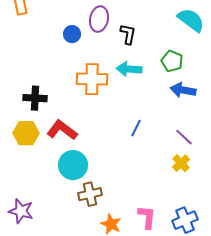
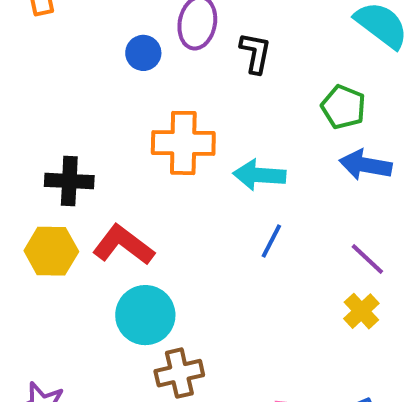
cyan arrow: (129, 69) -> (259, 175), moved

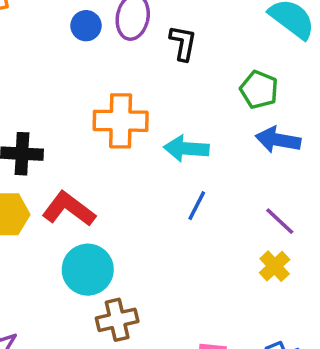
blue circle: (143, 53) -> (86, 26), moved

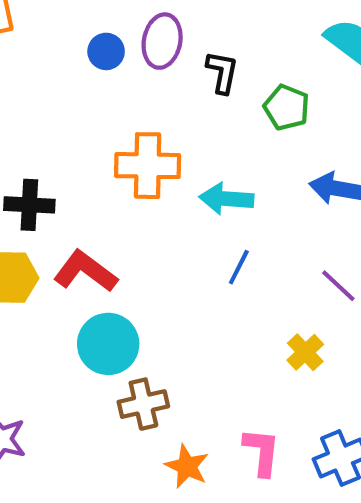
green pentagon: (259, 90) -> (287, 107), moved
yellow cross: (275, 266) -> (305, 352), moved

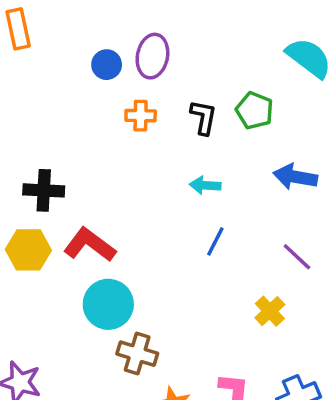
black L-shape: (222, 72) -> (203, 117), moved
orange cross: (148, 166) -> (141, 116), moved, size x0.6
cyan arrow: (226, 199) -> (205, 185), size x0.7
brown cross: (143, 404) -> (137, 354), turned 30

